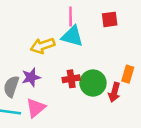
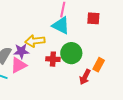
yellow arrow: (43, 46) -> (35, 41), moved
green circle: (93, 83) -> (71, 53), moved
pink triangle: (36, 108) -> (19, 65), moved

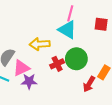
purple star: (21, 51) -> (29, 81), moved
red cross: (53, 59) -> (57, 64), turned -32

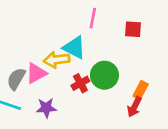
cyan triangle: (67, 30) -> (74, 47), moved
pink triangle: (21, 68) -> (36, 73), moved
red arrow: (89, 84) -> (134, 107), moved

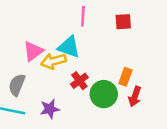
pink triangle: (36, 73) -> (33, 51), moved
green circle: (104, 75) -> (104, 94), moved
orange rectangle: (141, 90) -> (125, 77), moved

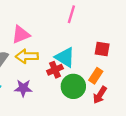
red square: (123, 22) -> (102, 49), moved
cyan triangle: (69, 47) -> (65, 57), moved
yellow arrow: (53, 61) -> (27, 56), moved

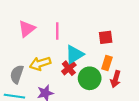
pink line: (71, 14) -> (57, 31), moved
pink triangle: (21, 35) -> (27, 29), moved
cyan triangle: (65, 57) -> (74, 54), turned -48

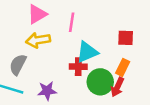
yellow arrow: (40, 64) -> (38, 40), moved
red cross: (69, 68) -> (78, 67), turned 32
red arrow: (116, 79) -> (117, 87), moved

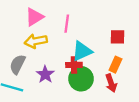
green circle: (100, 82) -> (81, 79), moved
red arrow: (117, 87) -> (111, 83), turned -42
purple star: (47, 91) -> (45, 74), moved, turned -30

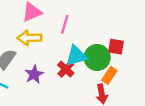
red cross: (74, 65) -> (66, 69), turned 35
green circle: (81, 79) -> (97, 57), moved

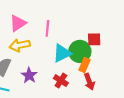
red cross: (66, 69) -> (61, 81), moved
orange rectangle: (109, 75) -> (85, 65), moved

